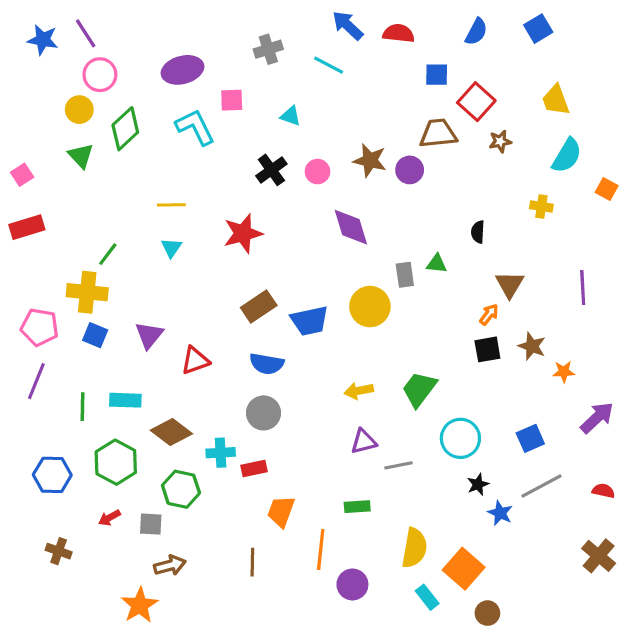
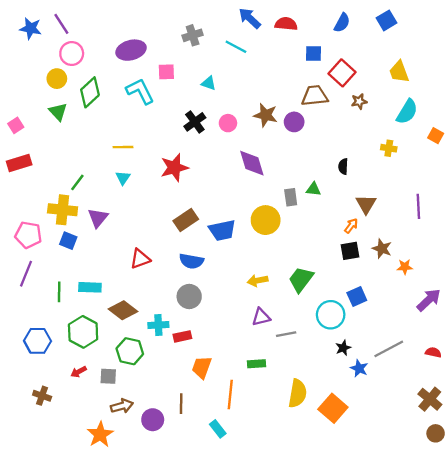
purple triangle: (149, 335) -> (98, 218), moved
blue square: (530, 438) -> (357, 296), moved
purple circle: (352, 584) -> (153, 420), moved
cyan rectangle: (427, 597) -> (218, 429), moved
brown circle: (487, 613) -> (436, 433), moved

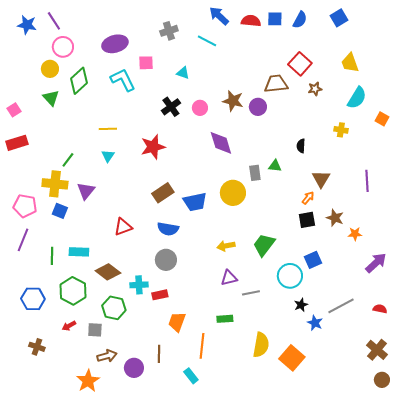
blue square: (313, 54) -> (275, 19), moved

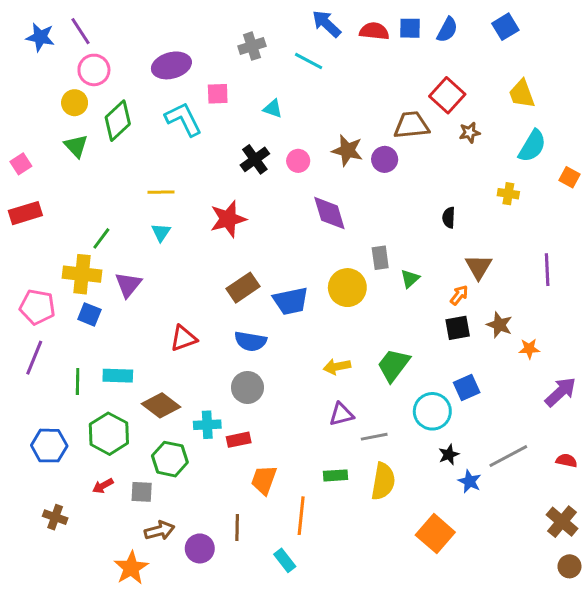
green triangle: (275, 166) -> (410, 279), moved, turned -48
yellow semicircle: (261, 345) -> (383, 481), moved

